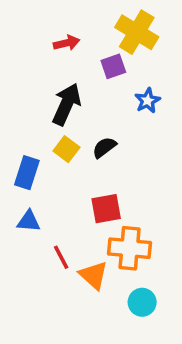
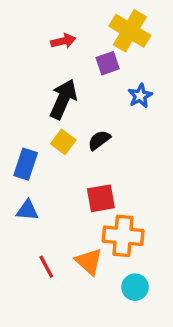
red line: (61, 257) -> (46, 267), moved

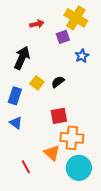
black arrow: (63, 99) -> (22, 58), moved
blue triangle: (27, 210) -> (16, 123), turned 32
red line: (46, 267) -> (26, 167), moved
cyan circle: (135, 287) -> (79, 168), size x1.6

